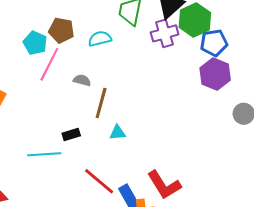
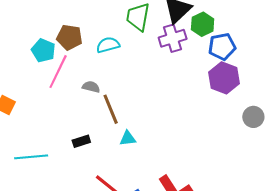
green hexagon: (195, 20) -> (203, 24), size x0.7
brown line: (101, 103) -> (111, 109), turned -36
cyan line: (44, 154) -> (31, 157), moved

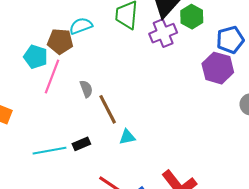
cyan semicircle: (108, 45) -> (81, 26), moved
blue pentagon: (222, 47) -> (230, 40), moved
gray semicircle: (91, 87) -> (86, 89), turned 60
cyan line: (31, 157) -> (50, 151), moved

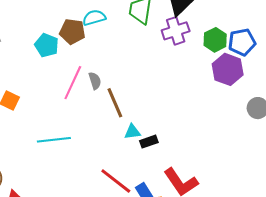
green hexagon: (192, 17) -> (215, 40), moved
pink line: (52, 77) -> (73, 83), moved
black rectangle: (81, 144) -> (149, 142), moved

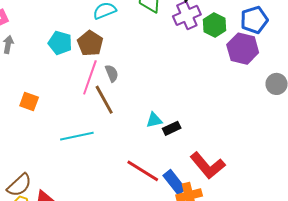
brown pentagon: (72, 32) -> (90, 43), moved, turned 30
green hexagon: (215, 40) -> (214, 25), moved
brown line: (115, 103) -> (104, 100), moved

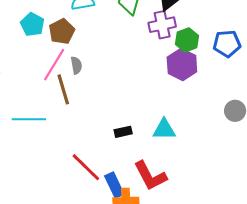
purple hexagon: (243, 49) -> (182, 64), moved
cyan triangle: (154, 120) -> (164, 129), moved, size x1.4

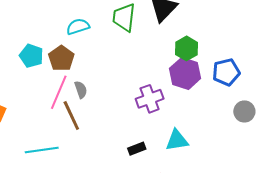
purple cross: (162, 25) -> (150, 99), moved
blue pentagon: (227, 44) -> (226, 72), moved

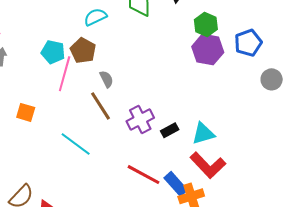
pink line: (59, 92) -> (65, 74), moved
purple cross: (150, 99) -> (140, 120), moved
cyan triangle: (177, 140) -> (203, 134), moved
cyan line: (42, 150) -> (76, 144), turned 52

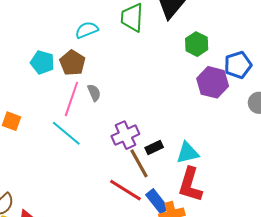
purple hexagon: (208, 49) -> (213, 82), moved
pink line: (65, 74) -> (71, 99), moved
brown line: (100, 106) -> (139, 163), moved
cyan line: (76, 144) -> (66, 133), moved
red L-shape: (208, 165) -> (190, 185), turned 57

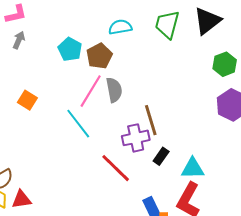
gray semicircle: (94, 93) -> (114, 90), size x1.4
black rectangle: (154, 148) -> (161, 156), turned -42
brown line: (139, 163) -> (151, 120), moved
red line: (125, 190) -> (116, 168), moved

